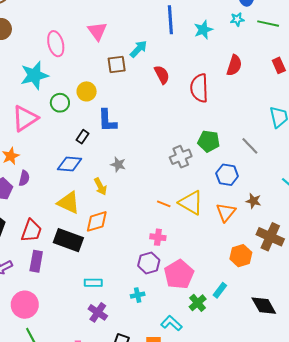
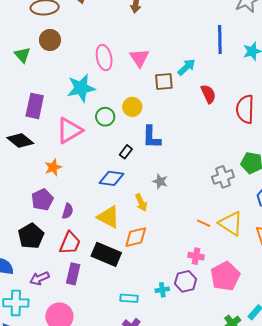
pink triangle: (97, 31) -> (139, 58), moved
purple semicircle: (24, 178) -> (68, 211), moved
pink pentagon: (179, 274) -> (225, 276), moved
cyan cross: (138, 295) -> (162, 290), moved

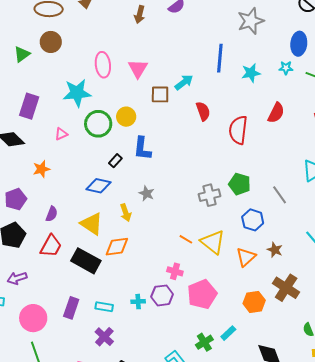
green triangle: (22, 55) -> (22, 54), turned 30
green circle: (105, 117) -> (98, 124), size x1.4
pink triangle: (69, 130) -> (61, 134), size x0.5
purple pentagon: (42, 200) -> (16, 199), moved
purple rectangle: (73, 274) -> (71, 308), moved

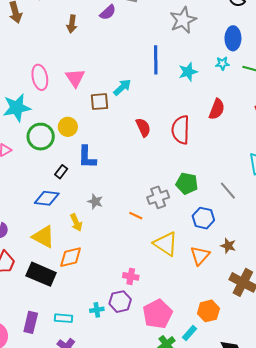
red semicircle: (203, 111) -> (143, 127), moved
orange line: (186, 239) -> (136, 216), moved
pink pentagon: (202, 294) -> (158, 314), moved
orange hexagon: (254, 302) -> (208, 311), moved

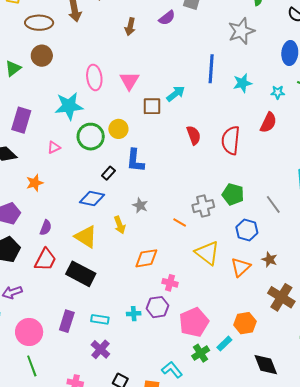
cyan star: (222, 63) -> (278, 92), moved
orange diamond: (71, 257) -> (146, 258), moved

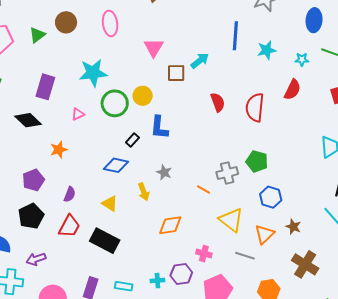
pink ellipse: (94, 77) -> (110, 23), moved
gray line: (273, 204) -> (245, 256), moved, turned -36
yellow triangle: (86, 237) -> (110, 203), size x0.7
pink cross: (170, 283) -> (204, 254), moved

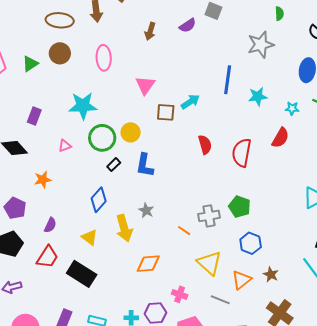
purple rectangle: (45, 87) -> (34, 116), size x0.7
black rectangle: (132, 140) -> (114, 165), moved
blue diamond: (116, 165) -> (99, 200), turned -65
purple pentagon: (33, 180) -> (15, 208), turned -30
yellow arrow: (144, 192) -> (124, 228), size x1.5

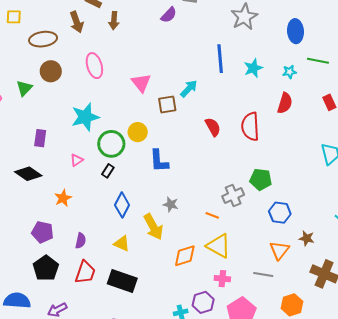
brown arrow: (150, 31) -> (114, 21), moved
black rectangle: (114, 165) -> (108, 171), moved
yellow triangle: (209, 263) -> (219, 246), moved

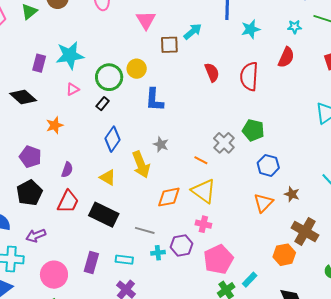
cyan star: (253, 68) -> (251, 29), moved
cyan star: (85, 117) -> (70, 55), moved
gray cross: (233, 195) -> (224, 143), turned -30
gray line: (263, 274) -> (145, 230), moved
orange hexagon: (292, 305) -> (284, 255), moved

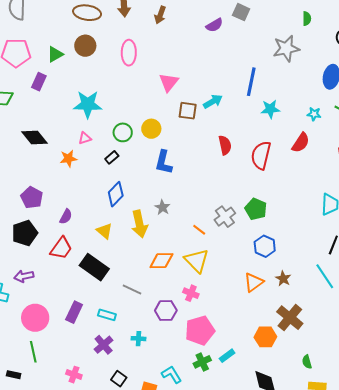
purple rectangle: (39, 63) -> (39, 82), moved
green circle: (109, 77) -> (123, 132), size x0.7
orange star: (55, 125) -> (68, 158), moved
cyan cross: (158, 253) -> (138, 339), moved

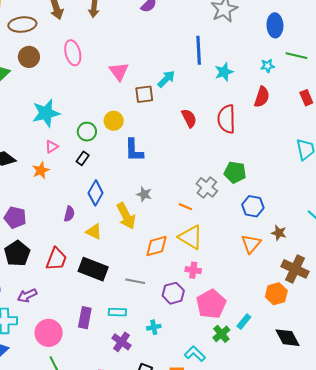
purple semicircle: (66, 217) -> (69, 214), moved

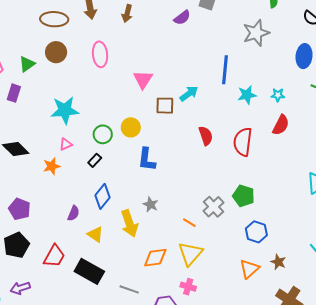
cyan star: (268, 66) -> (278, 95), moved
yellow triangle: (191, 237) -> (190, 254), turned 32

